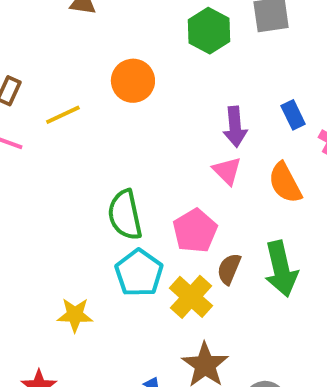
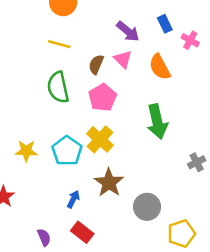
yellow line: (63, 115) -> (59, 44), moved, turned 40
purple arrow: (235, 127) -> (128, 31), turned -45
brown semicircle: (229, 269) -> (96, 64), moved
cyan pentagon: (139, 273) -> (67, 151), moved

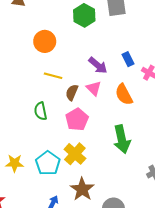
yellow line: (59, 44) -> (53, 76), moved
green semicircle: (58, 87) -> (41, 111), size x0.7

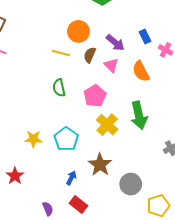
orange circle: (45, 41) -> (78, 31), moved
yellow line: (53, 76) -> (61, 53), moved
brown semicircle: (72, 92) -> (90, 55), moved
yellow cross: (75, 154) -> (107, 125), moved

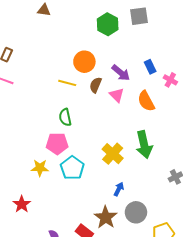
pink pentagon: (95, 96) -> (57, 144), moved, turned 30
brown star: (100, 165) -> (106, 217), moved
blue arrow: (71, 178) -> (119, 189), moved

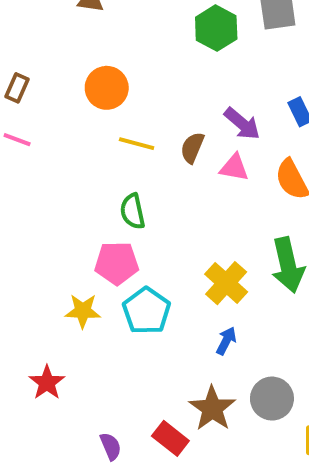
orange circle: (84, 62) -> (107, 88), moved
pink triangle: (117, 95) -> (234, 168), turned -35
blue arrow: (119, 189) -> (226, 341), moved

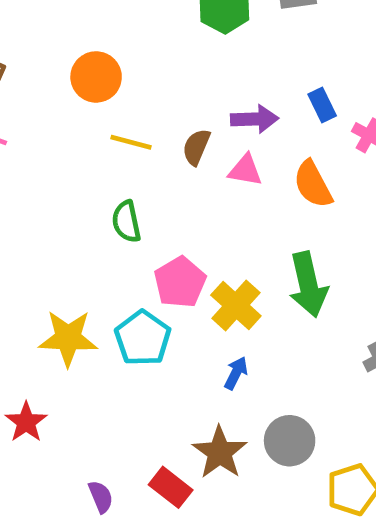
purple arrow: (242, 124) -> (255, 119), turned -42
pink pentagon: (117, 263) -> (180, 282), moved, turned -30
yellow star: (83, 311) -> (68, 338), size x1.4

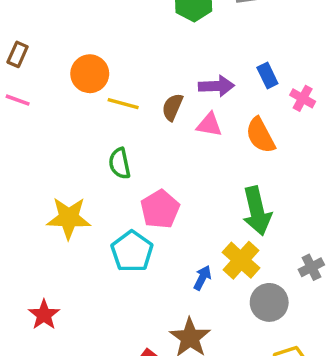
orange circle: (96, 77) -> (90, 74), moved
yellow cross: (236, 305) -> (241, 260), moved
yellow star: (68, 338) -> (69, 218), moved
gray circle: (290, 441) -> (269, 302), moved

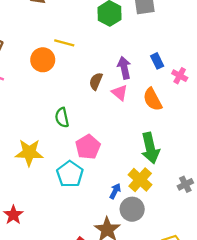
purple arrow: (216, 86) -> (124, 68), turned -100
yellow line: (123, 104) -> (64, 43), moved
pink triangle: (209, 125) -> (120, 93), turned 30
gray circle: (269, 302) -> (132, 209), moved

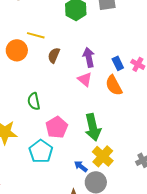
blue rectangle: (157, 61) -> (118, 63), moved
brown semicircle: (96, 81) -> (54, 55), moved
green arrow: (150, 148) -> (93, 127), moved
blue arrow: (115, 191) -> (81, 166), turned -80

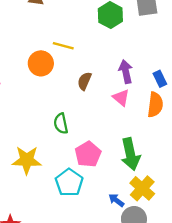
brown semicircle: (54, 55) -> (84, 81), moved
orange semicircle: (114, 85) -> (155, 105), turned -145

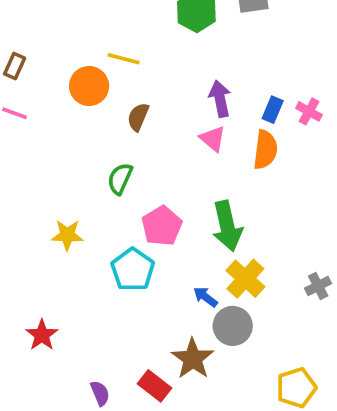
blue rectangle: (160, 79) -> (273, 110), turned 49
brown semicircle: (84, 81) -> (138, 117), moved
green semicircle: (61, 124) -> (120, 179), turned 36
yellow star: (27, 160) -> (67, 235), size x0.7

